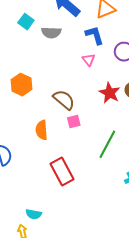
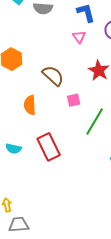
pink square: (74, 121) -> (74, 100), moved
cyan semicircle: (34, 214) -> (13, 149), moved

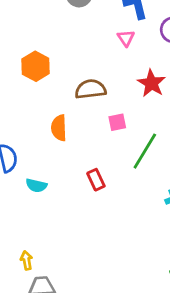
brown semicircle: (53, 76) -> (91, 89), turned -50
red rectangle: (49, 147) -> (96, 180), moved, size x0.6

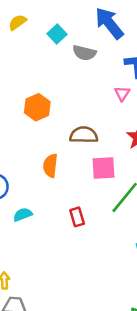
pink square: (117, 122) -> (104, 168), size x1.5
cyan semicircle: (36, 185) -> (23, 215), turned 138

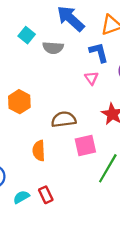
red rectangle: (77, 217) -> (46, 195), moved

